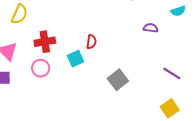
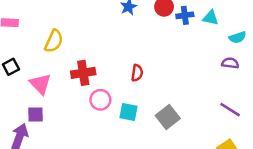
purple semicircle: (151, 28) -> (230, 63), moved
cyan square: (76, 59) -> (129, 112), moved, turned 35
pink circle: (41, 68) -> (100, 100), moved

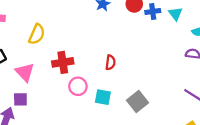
cyan triangle: (211, 18) -> (175, 14), turned 40

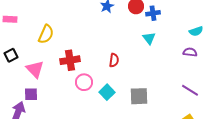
cyan triangle: (175, 14) -> (149, 38), moved
cyan square: (103, 97) -> (107, 92), turned 35
gray square: (138, 101) -> (139, 96), turned 36

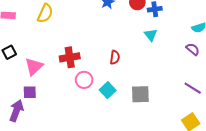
yellow semicircle: (46, 34) -> (45, 13), moved
purple semicircle: (190, 52) -> (193, 49), turned 32
pink triangle: (35, 69) -> (34, 67), turned 30

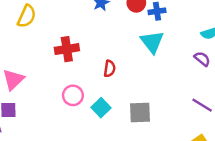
cyan triangle: (151, 35) -> (152, 42), size x1.5
red cross: (70, 57) -> (67, 49), moved

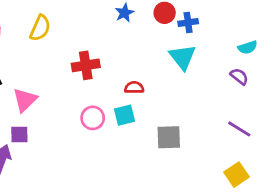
red semicircle: (110, 69) -> (134, 87), turned -98
cyan square: (101, 108) -> (124, 115), moved, turned 30

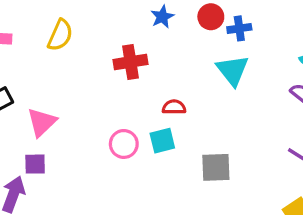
red cross: (86, 65) -> (130, 62), moved

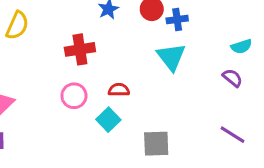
cyan square: (162, 141) -> (108, 120), turned -30
pink circle: (124, 144) -> (74, 96), moved

